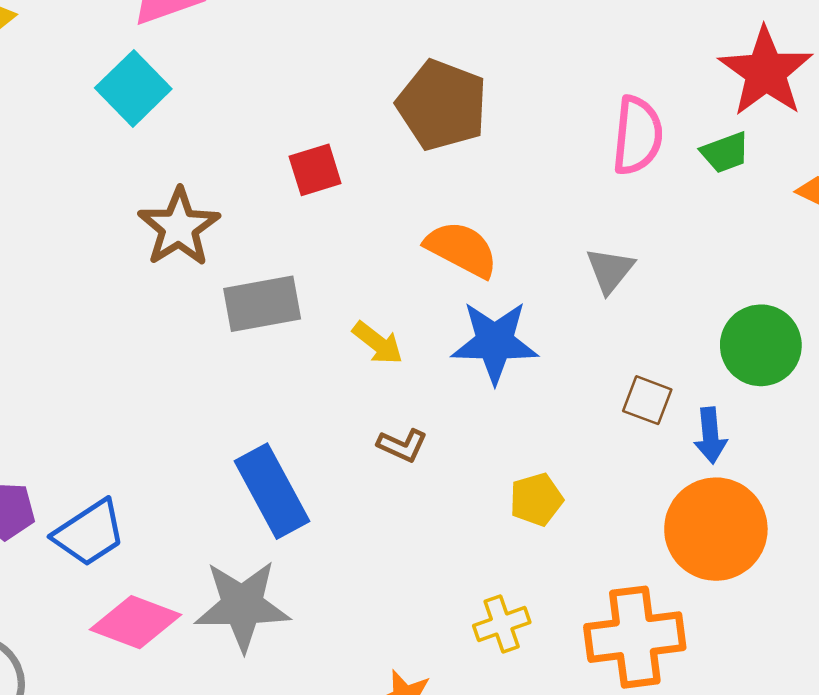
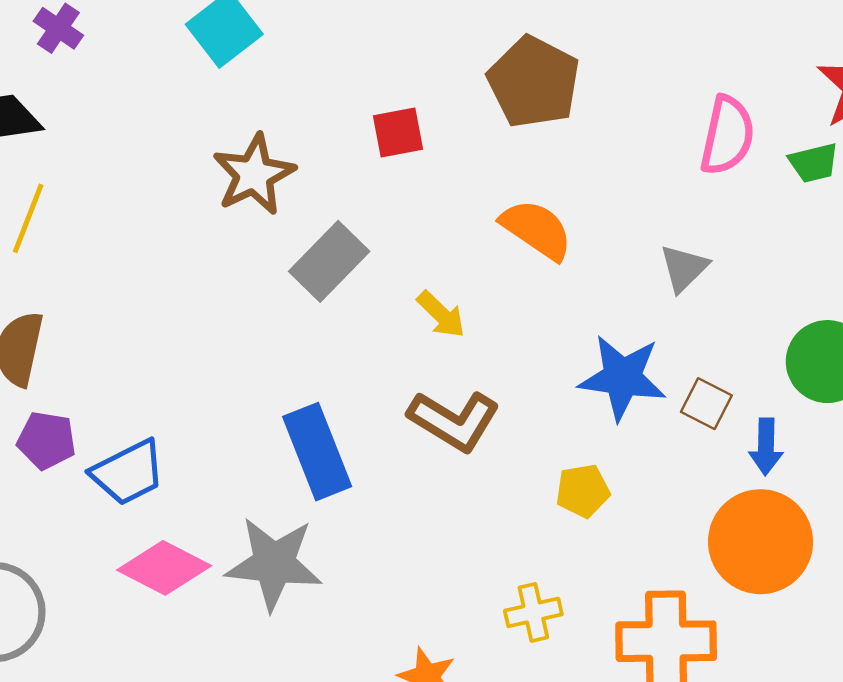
gray rectangle: (262, 304) -> (329, 261), turned -42
blue star: (495, 342) -> (622, 378), moved
brown L-shape: (402, 445) -> (454, 421), size x1.8

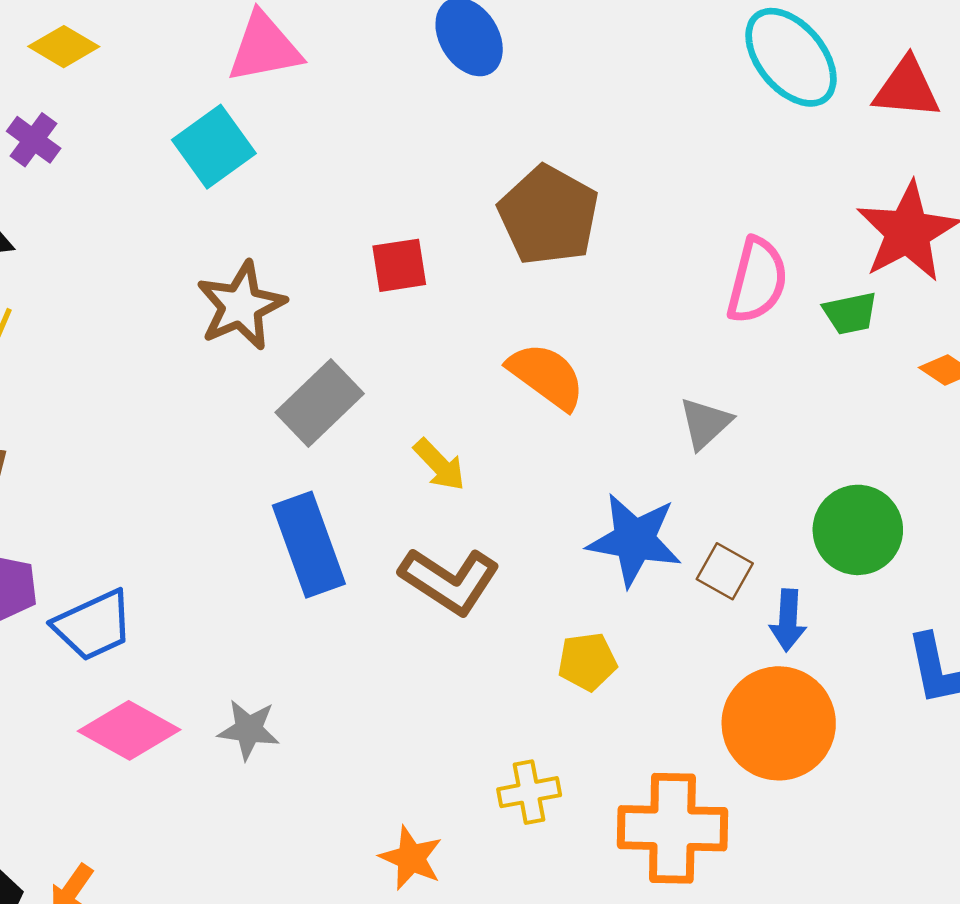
blue rectangle: (317, 452) -> (309, 545), moved
gray star: (274, 564) -> (249, 730), size x0.6

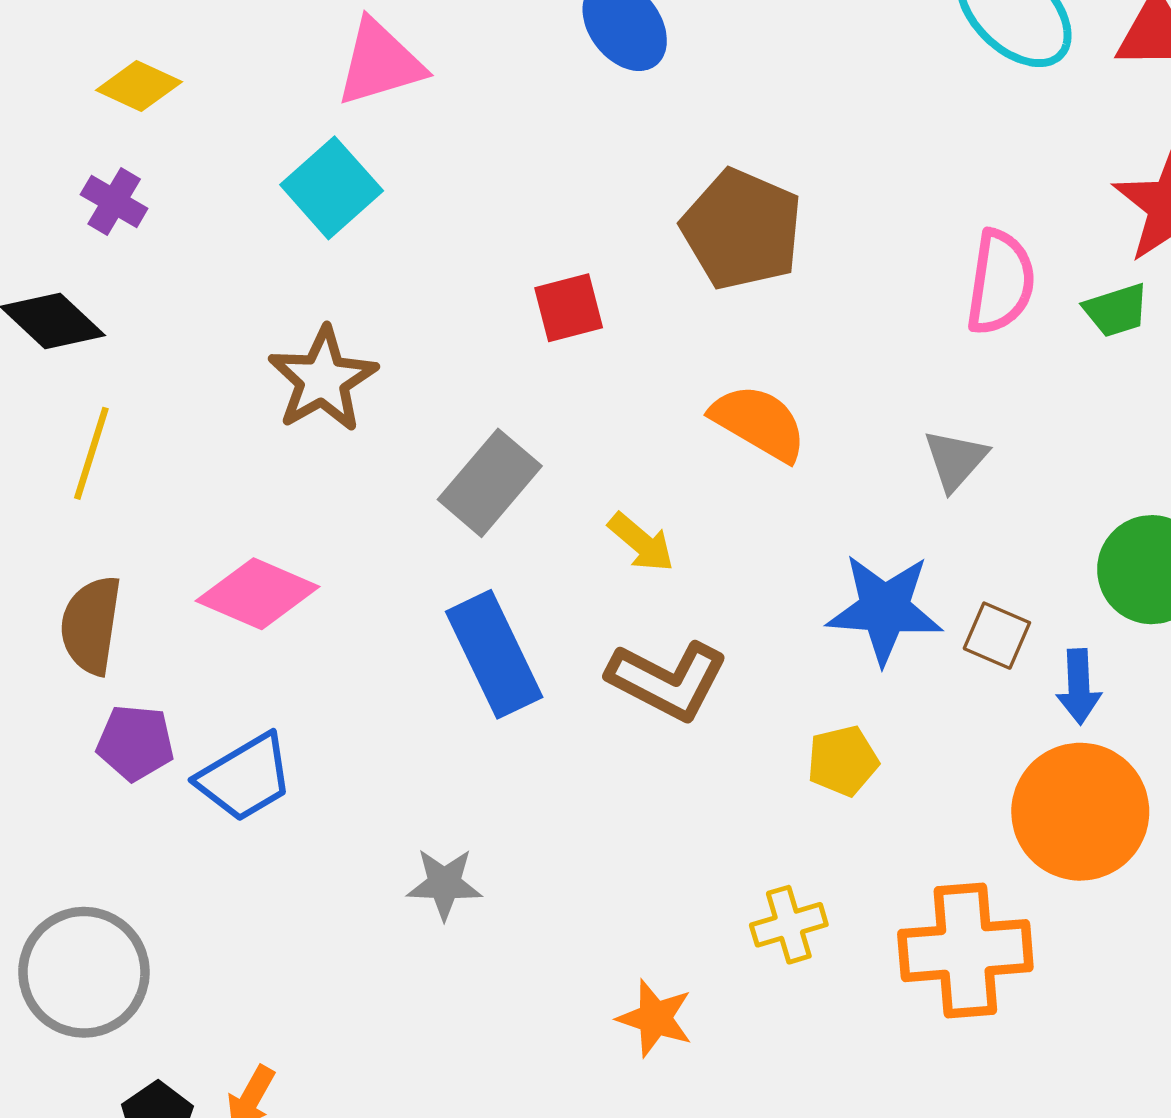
brown star: (241, 306) -> (323, 379), moved
pink diamond: (129, 730) -> (258, 594), moved

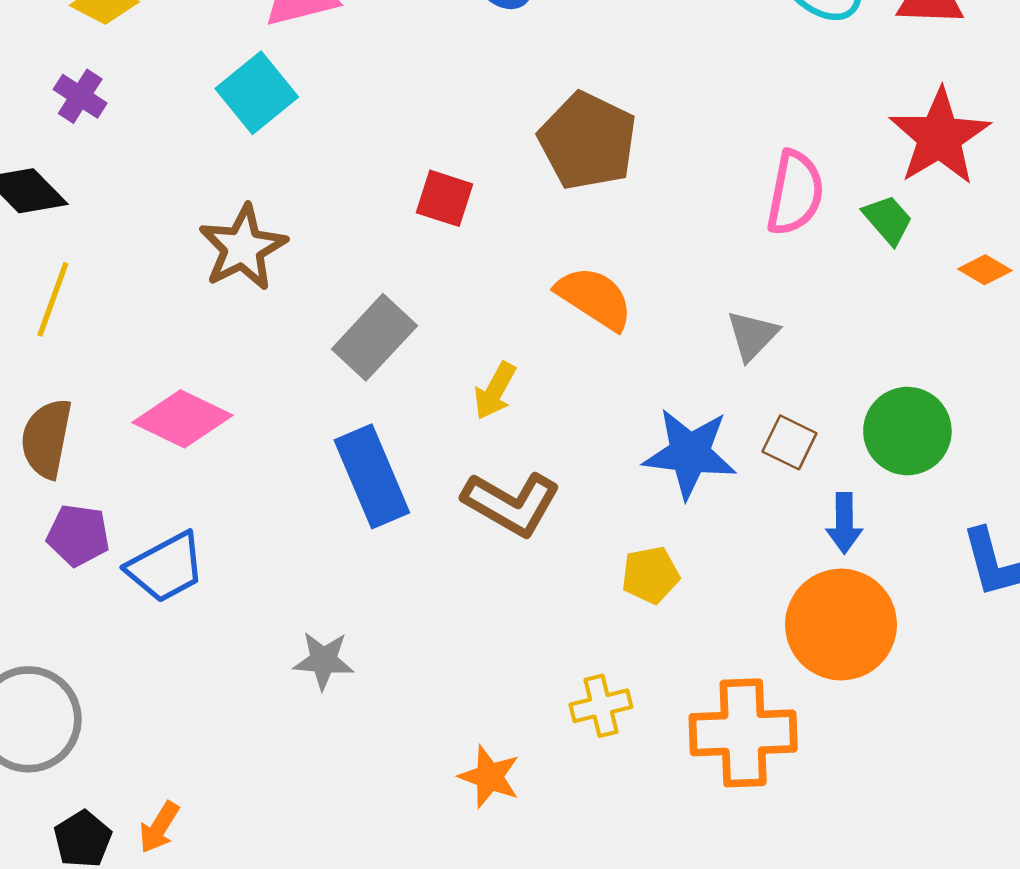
red square: (569, 308) -> (444, 198), turned 30
green trapezoid: (1116, 310) -> (888, 220), turned -116
yellow arrow: (641, 542) -> (495, 391), turned 76
brown square: (997, 636) -> (789, 442), moved

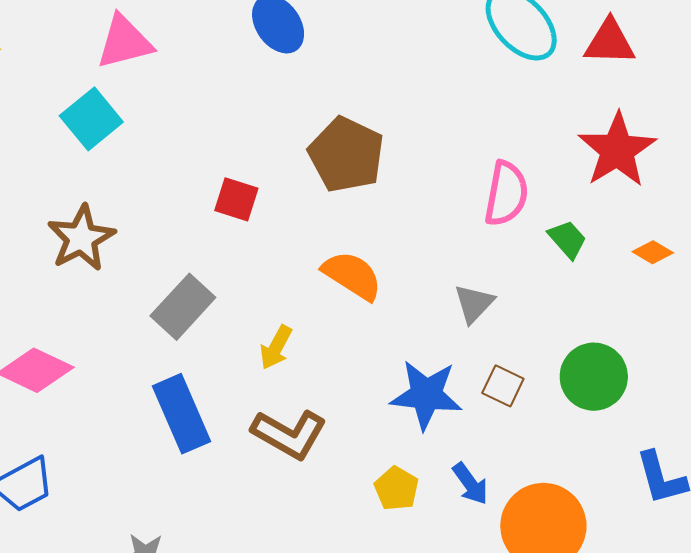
green trapezoid: (888, 220) -> (567, 239), moved
blue arrow: (844, 523) -> (470, 484), moved, turned -36
yellow pentagon: (650, 575) -> (396, 488), turned -30

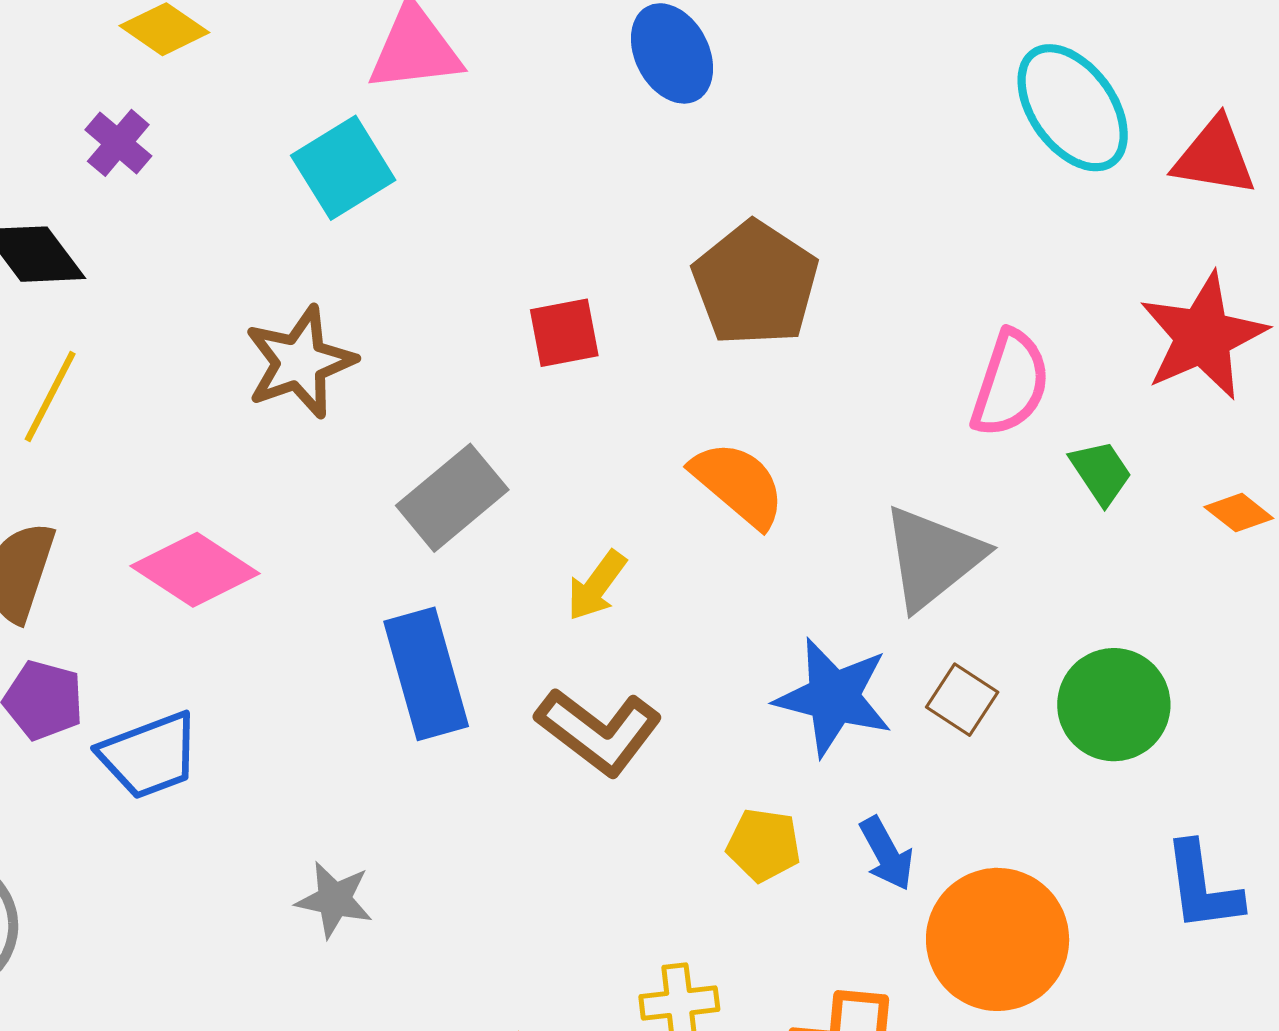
red square: (236, 199) -> (564, 333), turned -36
gray triangle: (474, 304) -> (933, 557), size x1.6
yellow pentagon: (396, 488) -> (764, 845), turned -30

